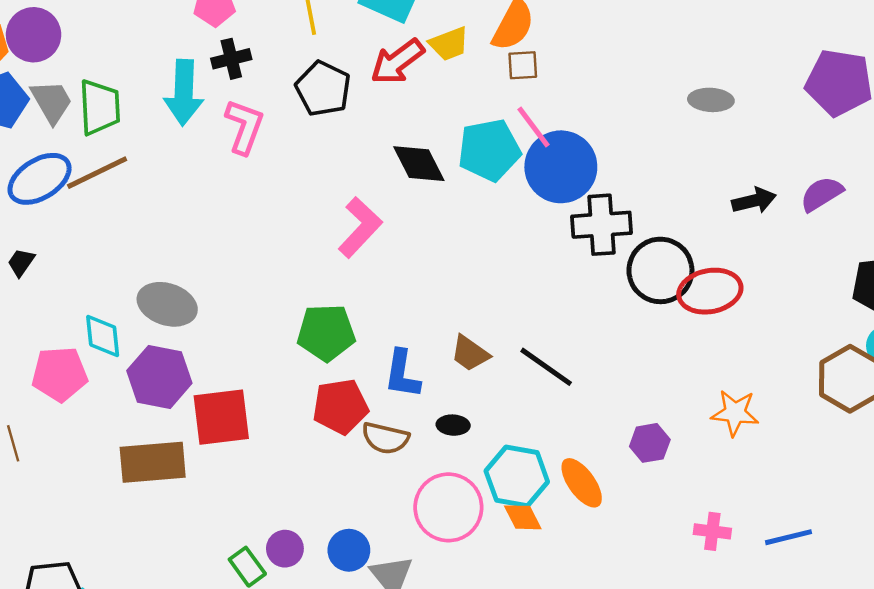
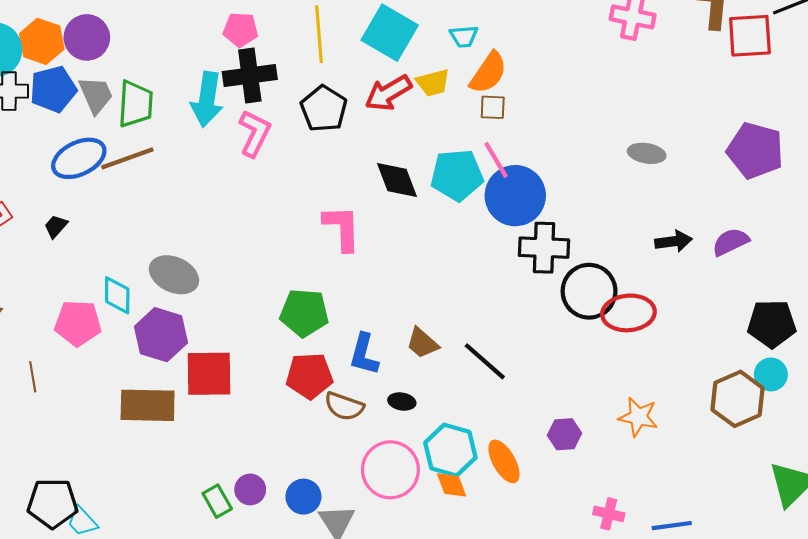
black cross: (231, 59) -> (250, 75), size x1.6
pink L-shape: (360, 227) -> (342, 228), turned -51

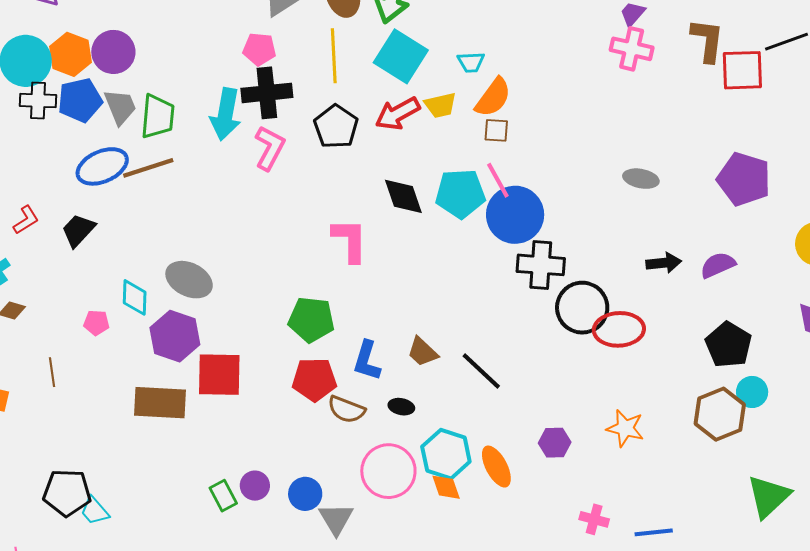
black trapezoid: (56, 226) -> (78, 230), size x1.5
pink pentagon: (78, 323) -> (96, 323), size x0.6
black pentagon: (772, 324) -> (728, 345), moved, turned 30

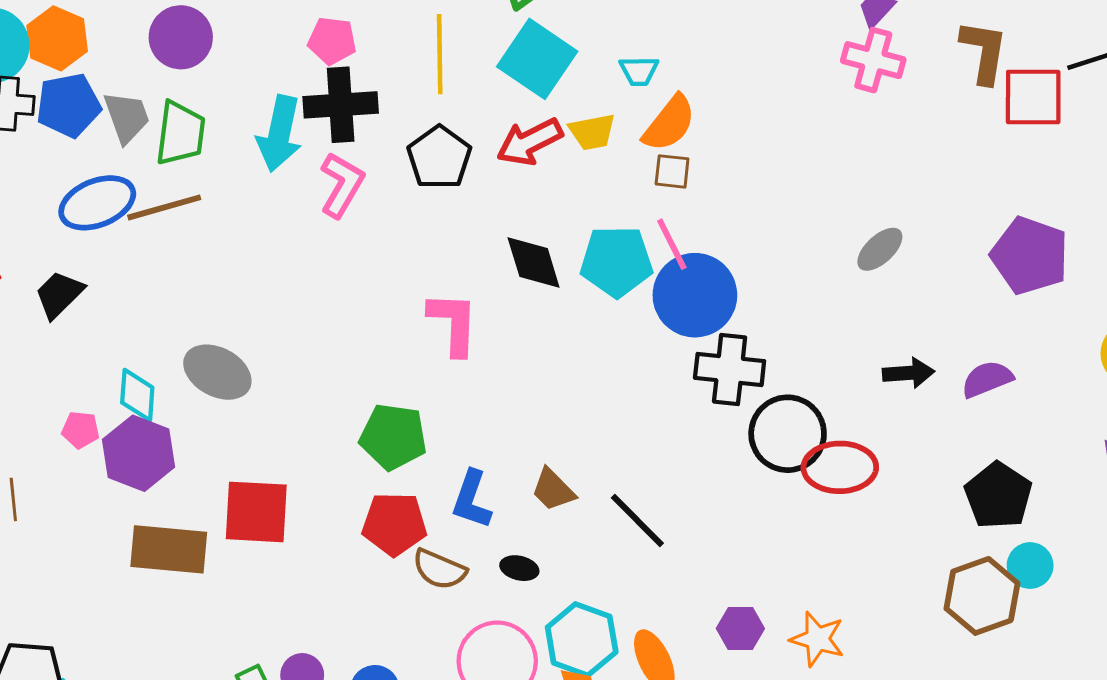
purple circle: (113, 52) -> (181, 37), moved
gray ellipse: (641, 179) -> (880, 249), turned -56
purple hexagon: (175, 336) -> (139, 453), moved
orange star: (625, 428) -> (817, 639), moved

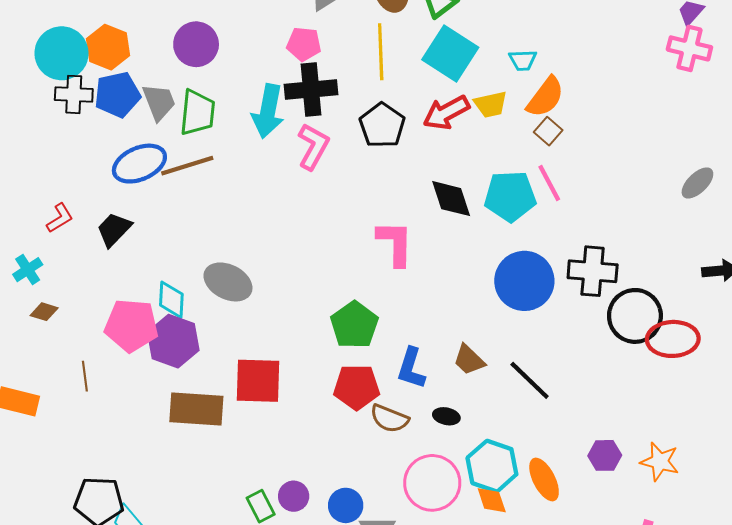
brown square: (672, 171) -> (548, 131), turned 36
blue circle: (695, 295) -> (524, 281), moved
pink pentagon: (80, 430) -> (131, 325), size x2.0
green pentagon: (393, 437) -> (354, 325), turned 30

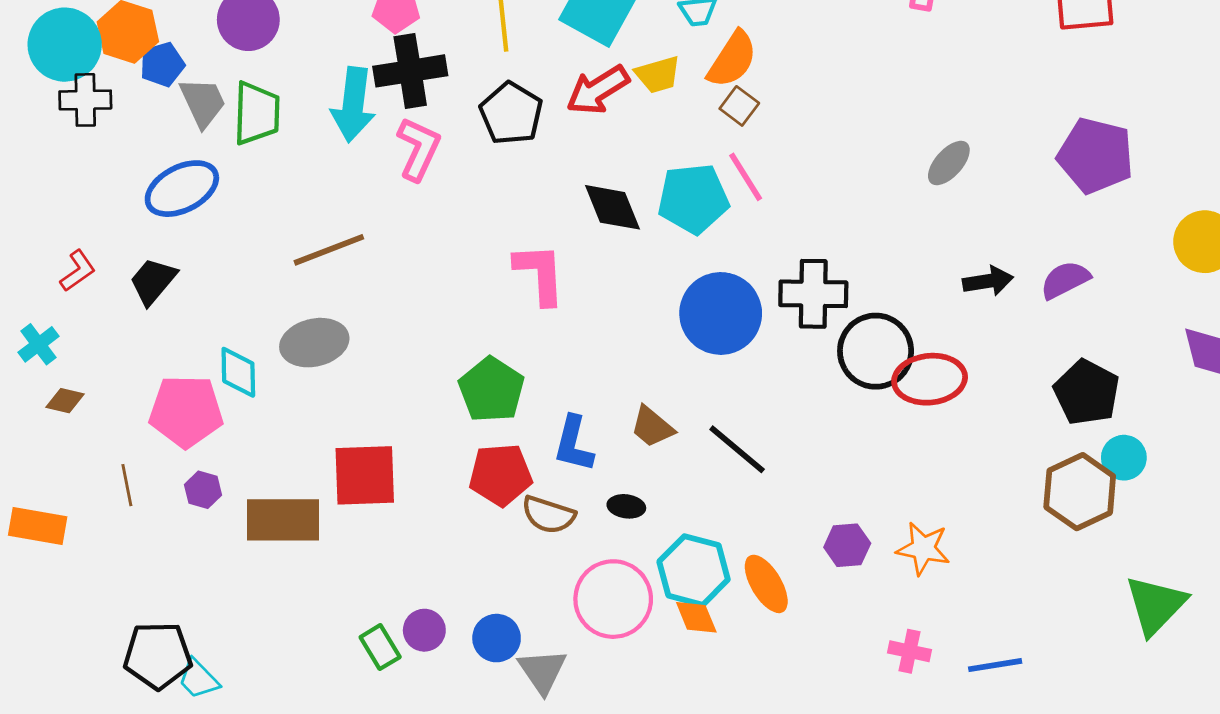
blue pentagon: (117, 95) -> (162, 64), moved, size x0.7
brown line: (187, 166) -> (329, 250), moved
gray ellipse: (228, 282) -> (314, 343), turned -36
purple hexagon: (173, 341) -> (203, 490), moved, size x0.5

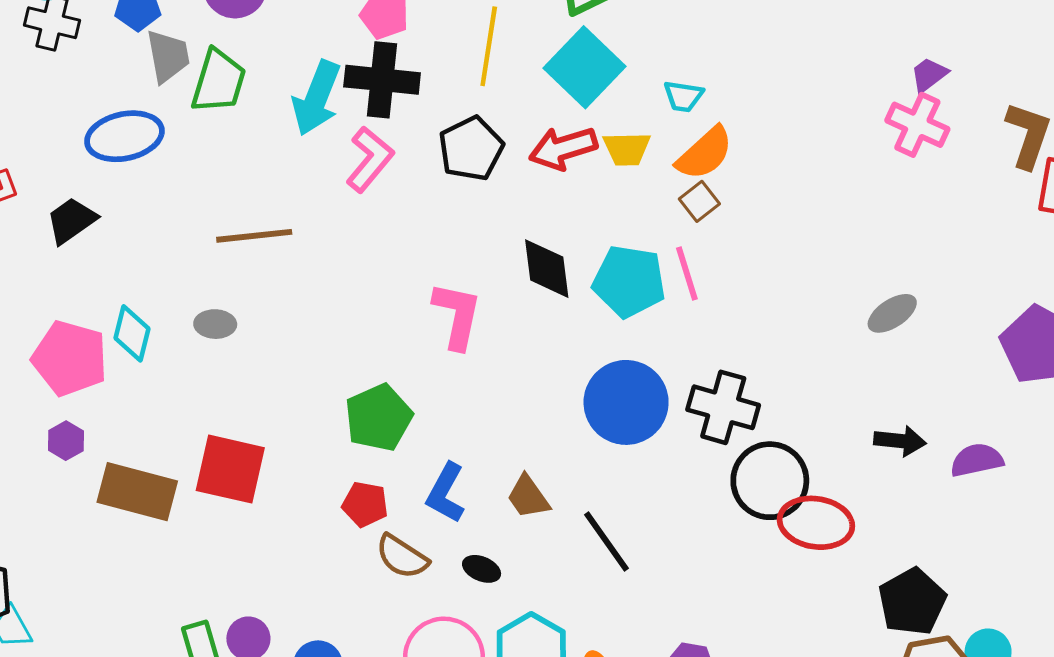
gray ellipse: (314, 343) -> (215, 324), size x0.6
black pentagon: (1087, 392) -> (912, 602), moved
red pentagon: (501, 475) -> (365, 504), size x0.7

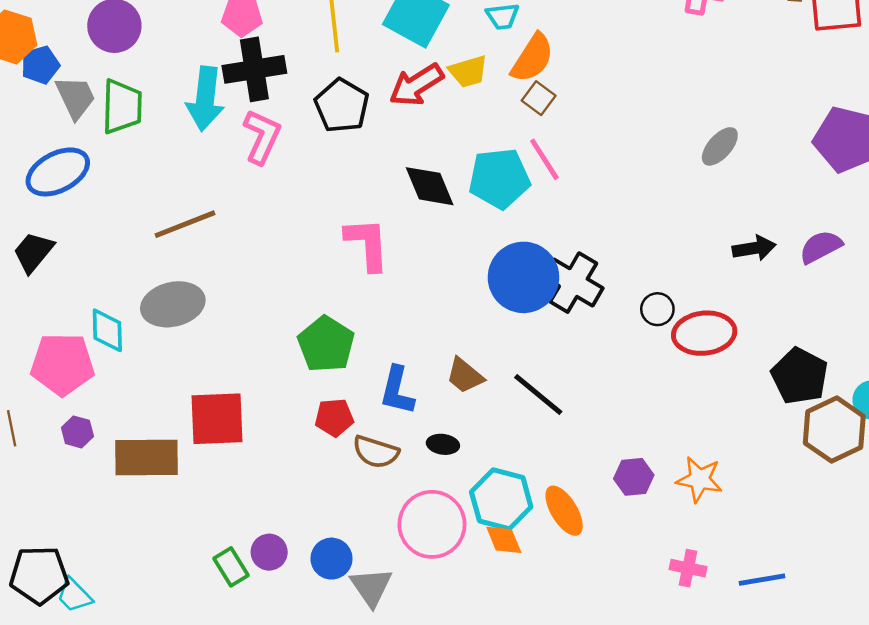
gray ellipse: (215, 324) -> (173, 304), size x1.8
black cross: (723, 407) -> (573, 283), moved, turned 30
black circle: (770, 481) -> (657, 309), size x0.5

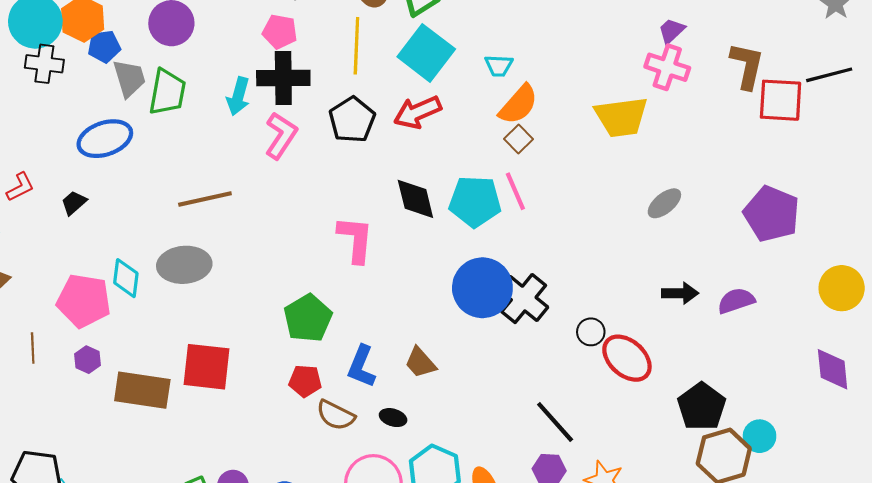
yellow trapezoid: (468, 71) -> (621, 117), moved, size x1.6
cyan arrow: (205, 99) -> (238, 96), size x0.7
black trapezoid: (33, 252) -> (74, 203), size x0.7
red ellipse: (704, 333) -> (627, 358), turned 39
black line: (538, 395) -> (555, 422), moved

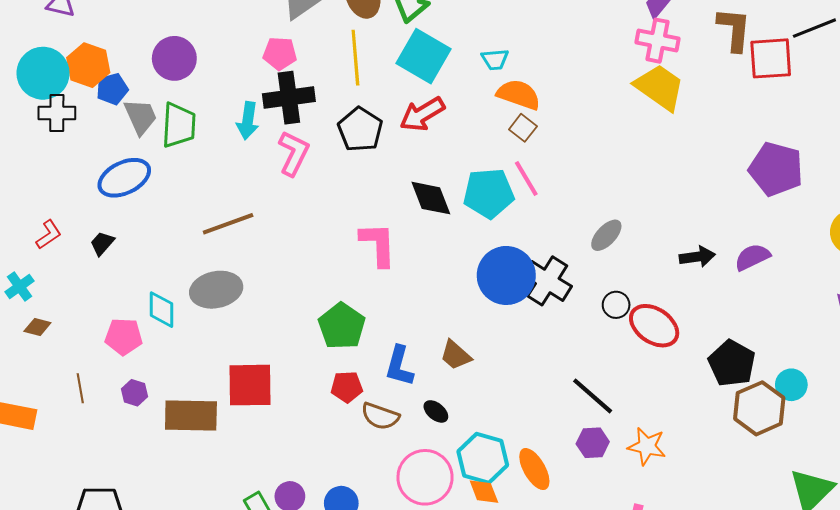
orange semicircle: (518, 105) -> (519, 95), turned -105
yellow trapezoid: (621, 117) -> (660, 87), moved, turned -130
gray ellipse: (664, 203) -> (606, 235), moved
pink pentagon: (84, 301) -> (124, 337), size x0.7
black ellipse: (393, 418) -> (436, 411), turned 30

